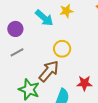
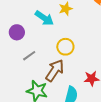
gray line: (17, 52) -> (29, 56), moved

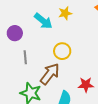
gray line: (29, 56) -> (25, 57), turned -64

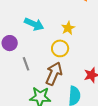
yellow star: (65, 13) -> (68, 28), moved

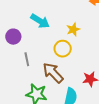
brown arrow: (54, 74) -> (53, 73), turned -75

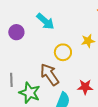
yellow star: (73, 29) -> (88, 41), moved
gray line: (27, 59) -> (11, 80), moved

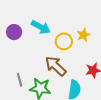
cyan arrow: (45, 21) -> (41, 27), moved
yellow star: (88, 41) -> (83, 35), moved

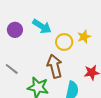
brown arrow: (56, 66) -> (55, 66), turned 30
gray line: (20, 80) -> (12, 69), moved, turned -40

